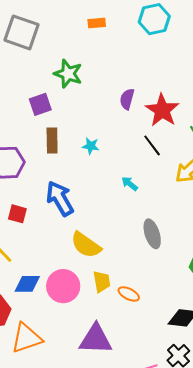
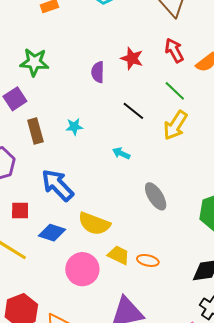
red star: (162, 110) -> (132, 58), moved, size x0.7
yellow trapezoid: (102, 282) -> (119, 255), turned -40
blue diamond: (27, 284) -> (52, 233), moved, turned 32

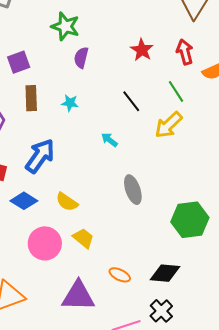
green star: (34, 62) -> (65, 26), moved
purple semicircle: (98, 72) -> (81, 58), moved
blue arrow: (57, 185) -> (40, 156), turned 66
yellow semicircle: (94, 224) -> (67, 202), size x0.7
orange ellipse: (148, 260) -> (120, 275), moved

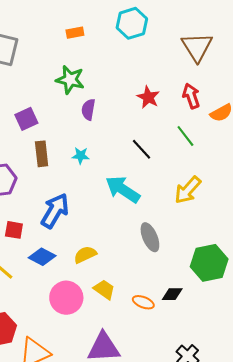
yellow arrow: (169, 125) -> (188, 190), moved
cyan arrow: (109, 140) -> (123, 189), size x2.0
yellow semicircle: (67, 202) -> (85, 255), turned 125
black diamond: (165, 273) -> (172, 294), moved, size x0.7
orange ellipse: (120, 275) -> (143, 302), moved

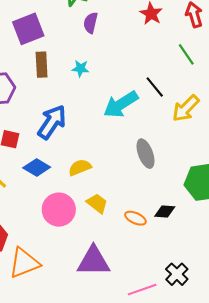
purple square: (26, 119) -> (28, 29), size x1.4
black line: (142, 149) -> (155, 87), moved
cyan arrow: (123, 189) -> (121, 104), turned -69

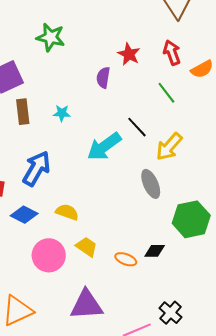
purple semicircle: (91, 23) -> (103, 78), moved
gray ellipse: (146, 154) -> (151, 184), moved
yellow semicircle: (80, 167) -> (67, 212), turned 45

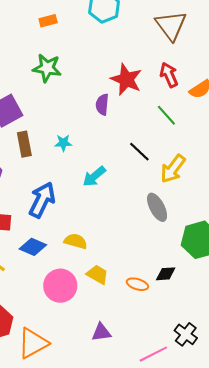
red star: (129, 54) -> (126, 79), size x1.4
cyan arrow: (104, 147) -> (94, 176), moved, size x0.7
purple triangle: (86, 305) -> (101, 332), size x0.6

